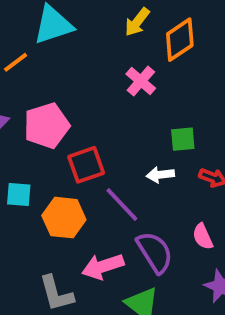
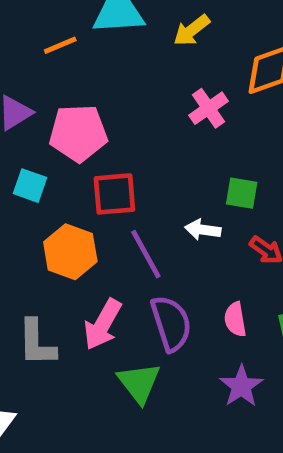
yellow arrow: (137, 22) -> (192, 30), moved
cyan square: (19, 194) -> (30, 186), moved
pink arrow: (103, 266) -> (103, 324), turned -57

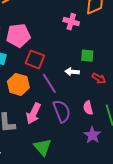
pink cross: (209, 108) -> (71, 22), turned -35
red square: (114, 194) -> (35, 59), turned 30
green triangle: (139, 383) -> (43, 147), moved

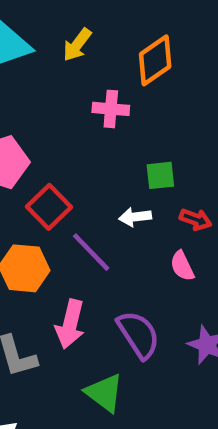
red square: (35, 59) -> (49, 207), turned 36
pink semicircle: (88, 108) -> (182, 266), moved
purple semicircle: (62, 111) -> (138, 334), moved

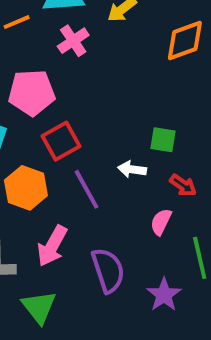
pink cross: (111, 109) -> (73, 41), moved, turned 36
pink semicircle: (182, 266) -> (161, 222), turned 36
green triangle: (104, 393) -> (39, 307), moved

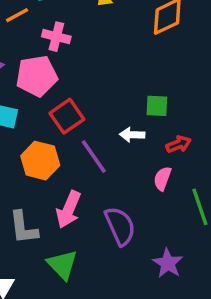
pink cross: (73, 41) -> (56, 37), moved, turned -36
red arrow: (183, 185) -> (179, 144), turned -50
purple star: (164, 295) -> (168, 263), moved

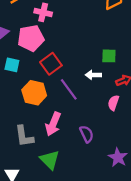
purple semicircle: (120, 226) -> (87, 134), size x0.7

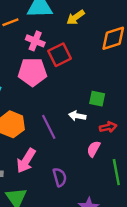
pink pentagon: (31, 38) -> (32, 72), moved
red square: (51, 64) -> (60, 55), moved

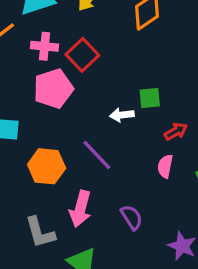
white arrow: (77, 116) -> (122, 115), moved

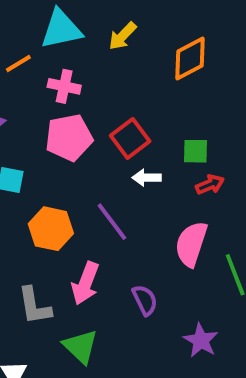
red square: (82, 55) -> (130, 138), moved
green square: (150, 98) -> (196, 151), moved
red arrow: (176, 131) -> (210, 184), moved
pink semicircle: (165, 166) -> (191, 244), size x1.6

